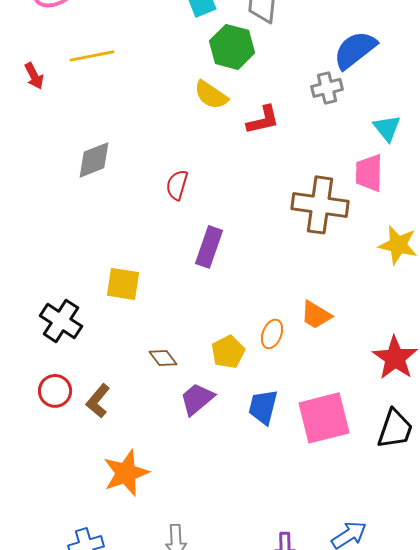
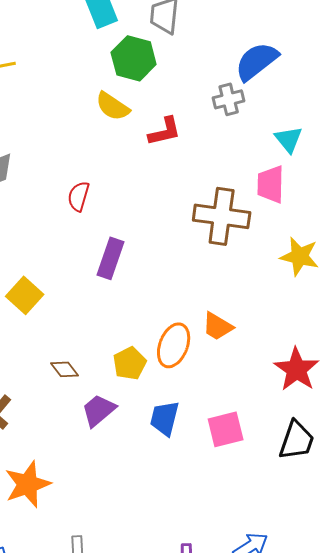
yellow square: (123, 284) -> (25, 295), turned 33
orange ellipse: (272, 334) -> (174, 345), size x1.5
pink square: (324, 418) -> (226, 429), size x0.7

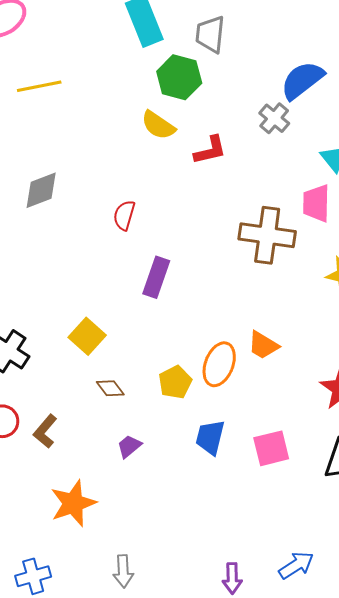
gray cross: (229, 99) -> (274, 118), turned -36
yellow square: (25, 295) -> (87, 336), moved
purple trapezoid: (99, 410) -> (129, 446), moved, size x0.7

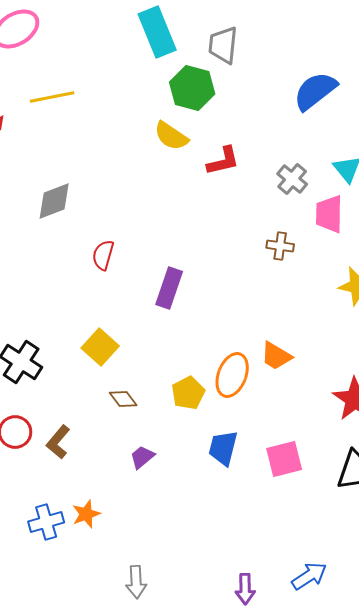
gray cross: (274, 118) -> (292, 179), moved
red semicircle: (124, 215) -> (103, 255), moved
brown cross: (267, 235) -> (280, 246), size x0.5
orange star: (73, 503) -> (86, 514), size x0.6
blue cross: (33, 576) -> (46, 522), moved

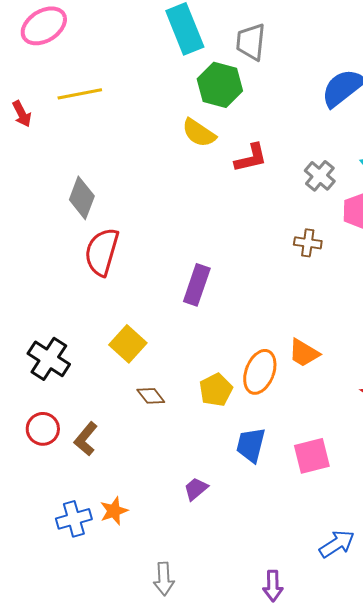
gray diamond: (54, 201) -> (82, 198), turned -48
red semicircle: (103, 255) -> (102, 252), moved, size x1.6
purple trapezoid: (142, 457) -> (196, 489), moved
blue arrow: (309, 576) -> (337, 544), moved

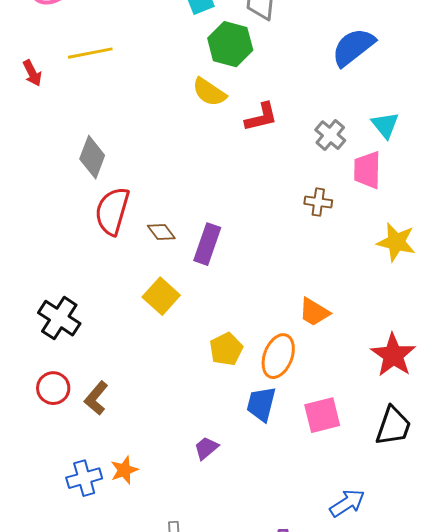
yellow square: (128, 344) -> (161, 296), moved
orange ellipse: (260, 372) -> (278, 356), moved
brown diamond: (151, 396) -> (161, 232), moved

